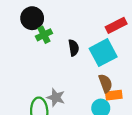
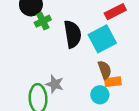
black semicircle: (74, 48) -> (73, 34), size x1.6

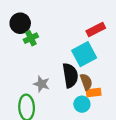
black semicircle: (73, 34) -> (70, 75), moved
gray star: (55, 84) -> (41, 84), moved

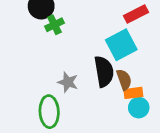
cyan circle: (82, 104) -> (139, 108), moved

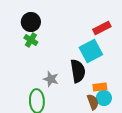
green cross: (54, 25) -> (31, 40), moved, turned -32
brown semicircle: (124, 80) -> (93, 102), moved

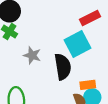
gray star: (51, 79) -> (32, 55), moved

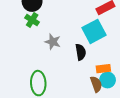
black semicircle: (63, 67) -> (81, 52), size x0.7

